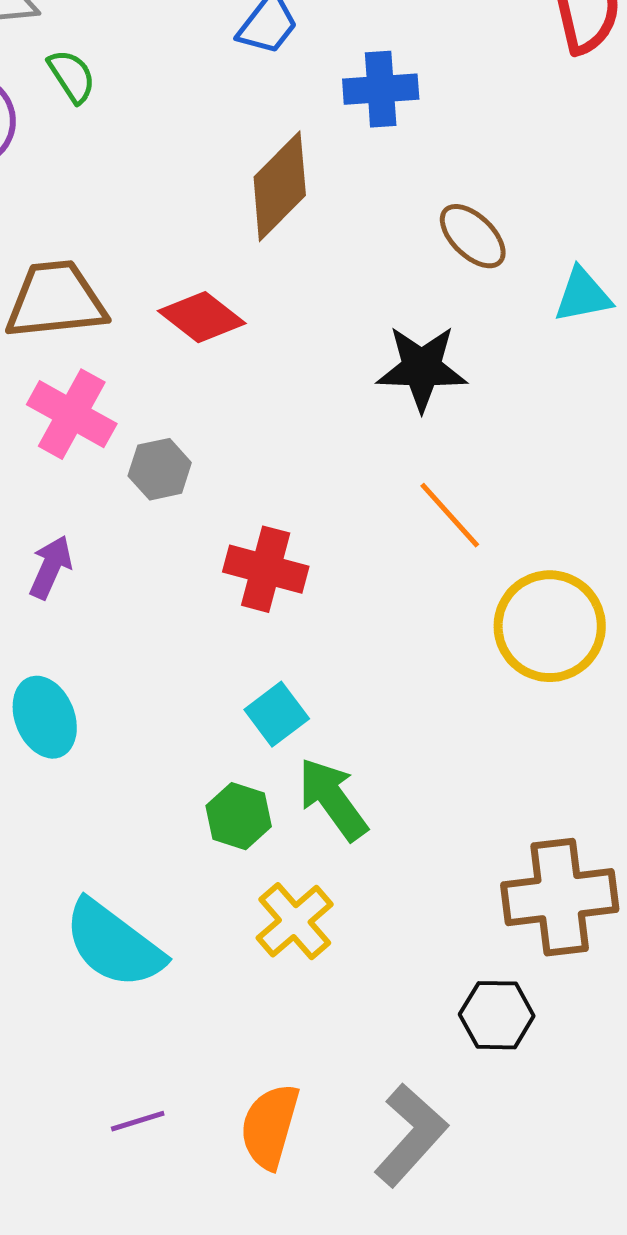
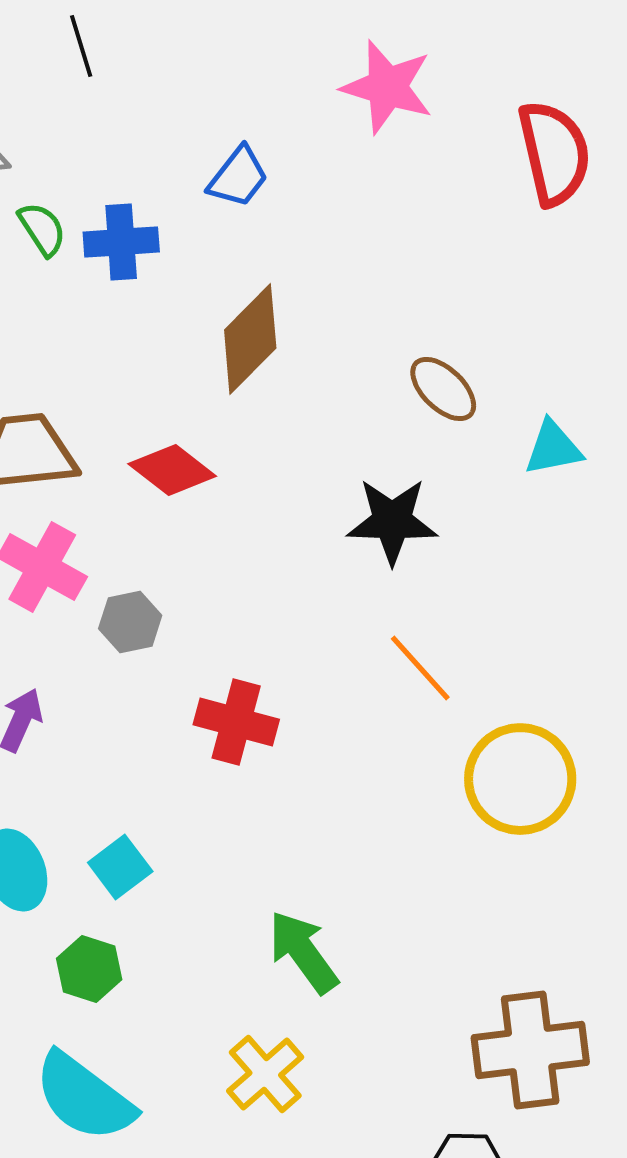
blue cross: (381, 89) -> (121, 242), moved
cyan square: (277, 714) -> (120, 867), moved
green hexagon: (239, 816) -> (89, 969), moved

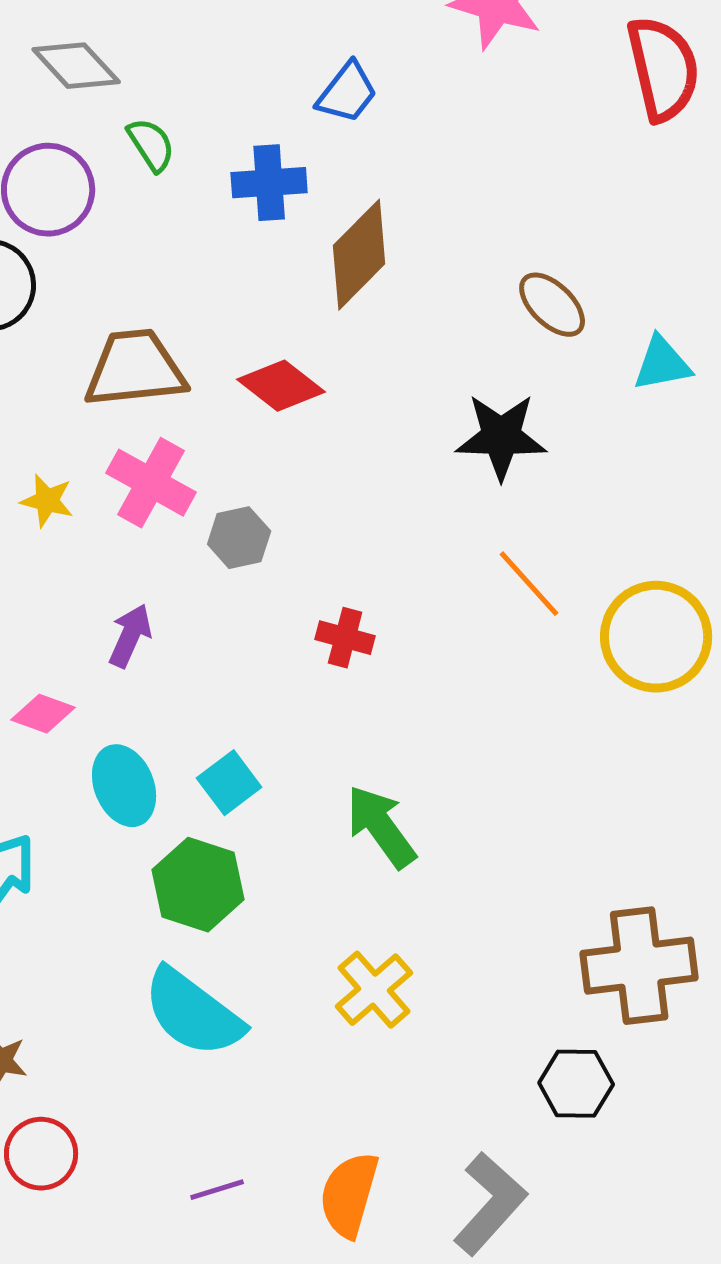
blue cross: (121, 242) -> (269, 183), moved
red cross: (236, 722) -> (345, 638), size x0.7
yellow circle: (520, 779) -> (656, 637), moved
green arrow: (303, 952) -> (381, 827), moved
green hexagon: (89, 969) -> (198, 885), size x1.4

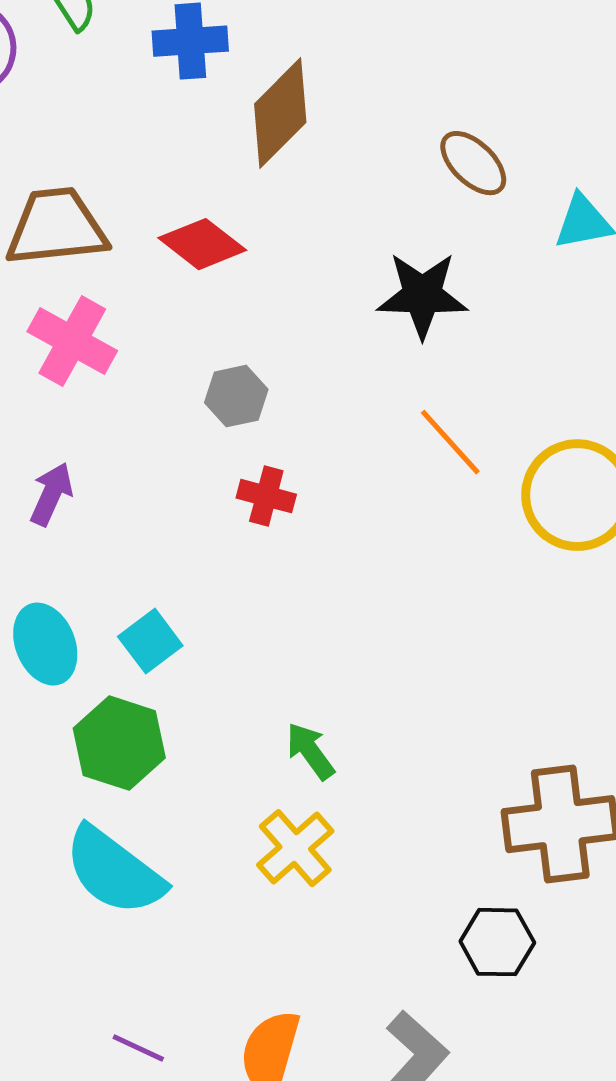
gray hexagon: (239, 538) -> (236, 396), moved
green arrow: (381, 827) -> (310, 751), moved, size x0.7
purple line: (217, 1190) -> (138, 1048), turned 42

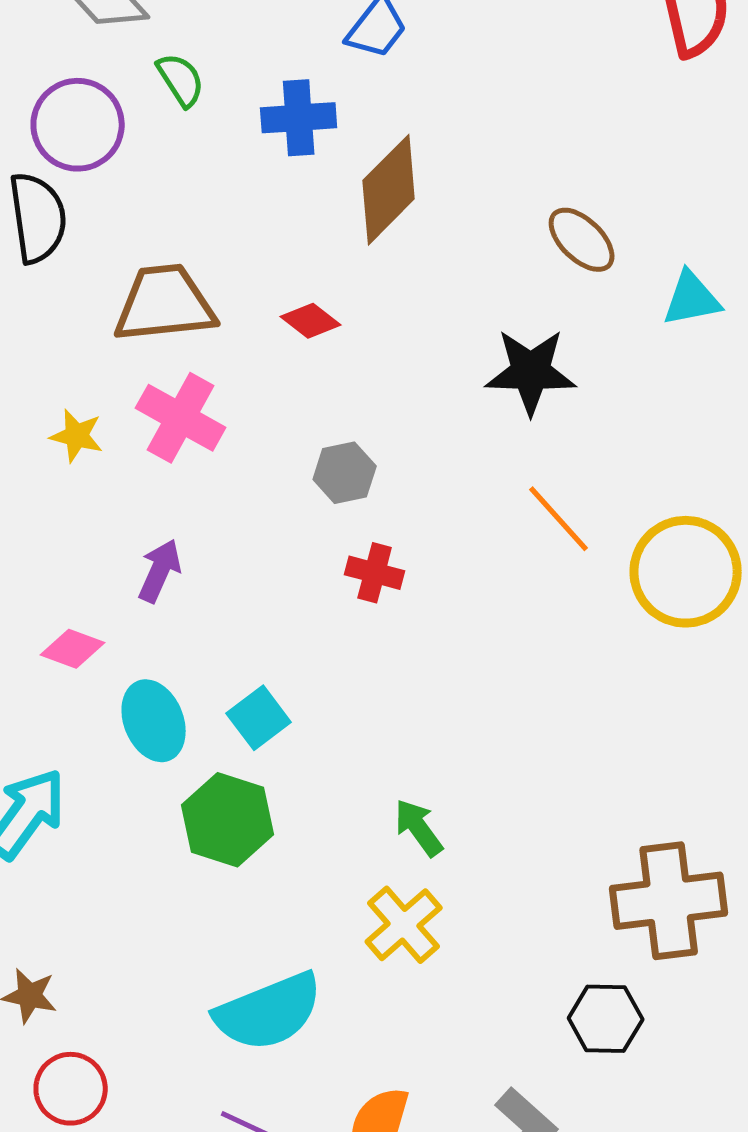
red diamond: (202, 244) -> (311, 321), size x0.7
cyan semicircle: (114, 871) -> (269, 1012), moved, turned -59

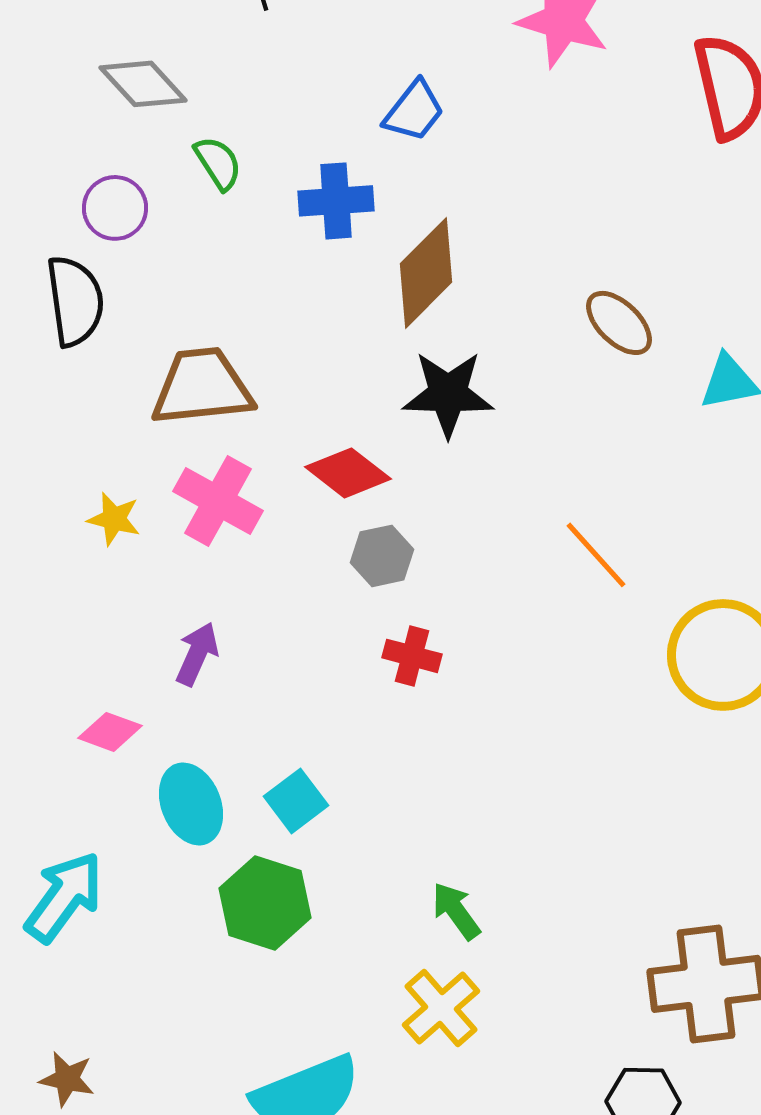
purple circle: (78, 125) -> (115, 208), size x0.7
red diamond: (311, 321) -> (348, 473), moved, size x1.4
black star: (531, 372) -> (448, 394), moved
orange line: (559, 519) -> (596, 555), moved

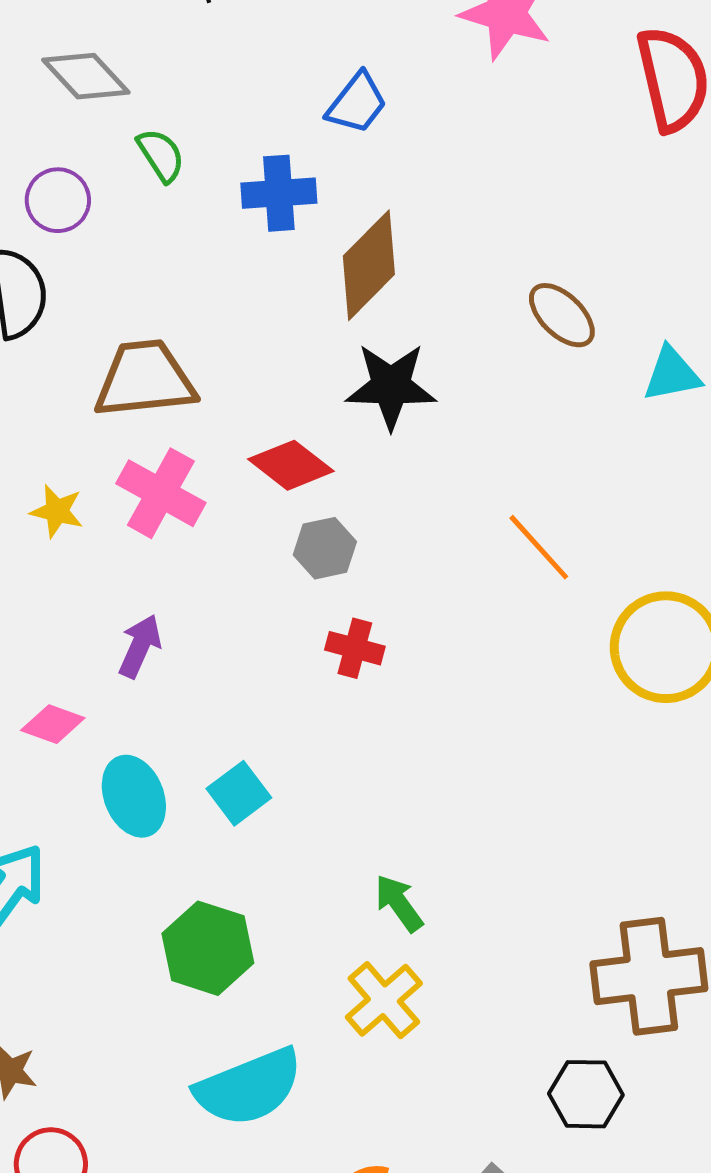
green hexagon: (265, 903) -> (208, 948), moved

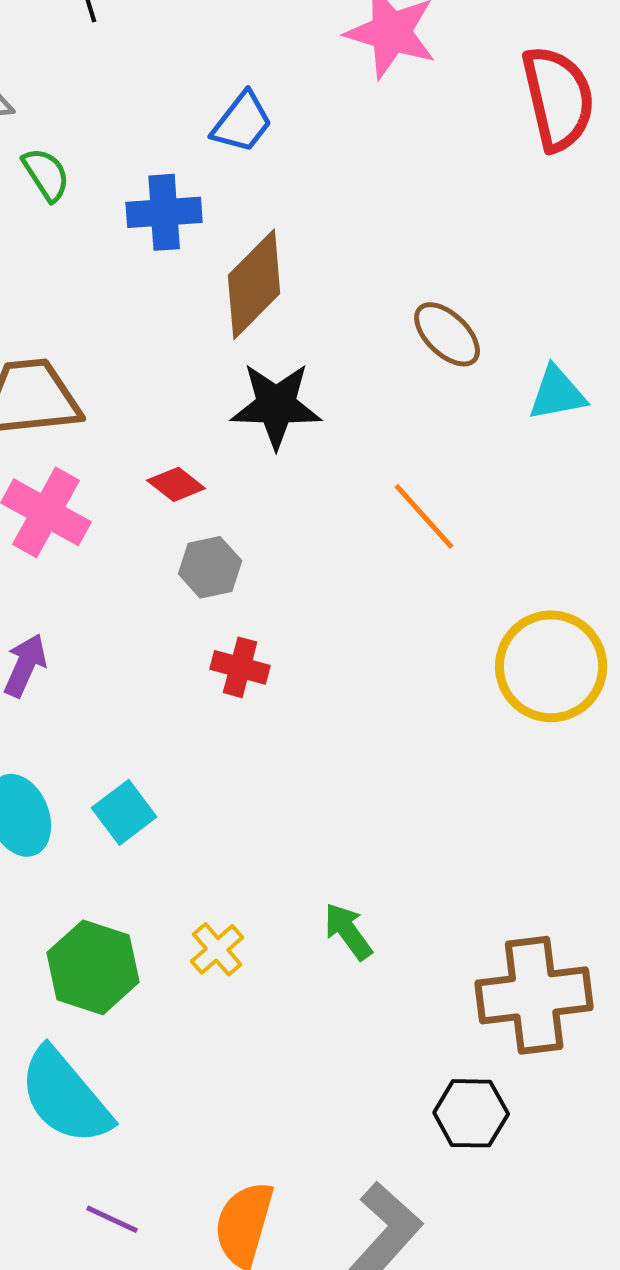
red diamond: (291, 465) -> (176, 484), size x0.7
orange line: (539, 547) -> (424, 516), moved
green arrow: (399, 903) -> (348, 931), moved
yellow cross: (384, 1000) -> (217, 949), moved, size x0.7
cyan semicircle: (249, 1087) -> (65, 1096), moved, turned 72

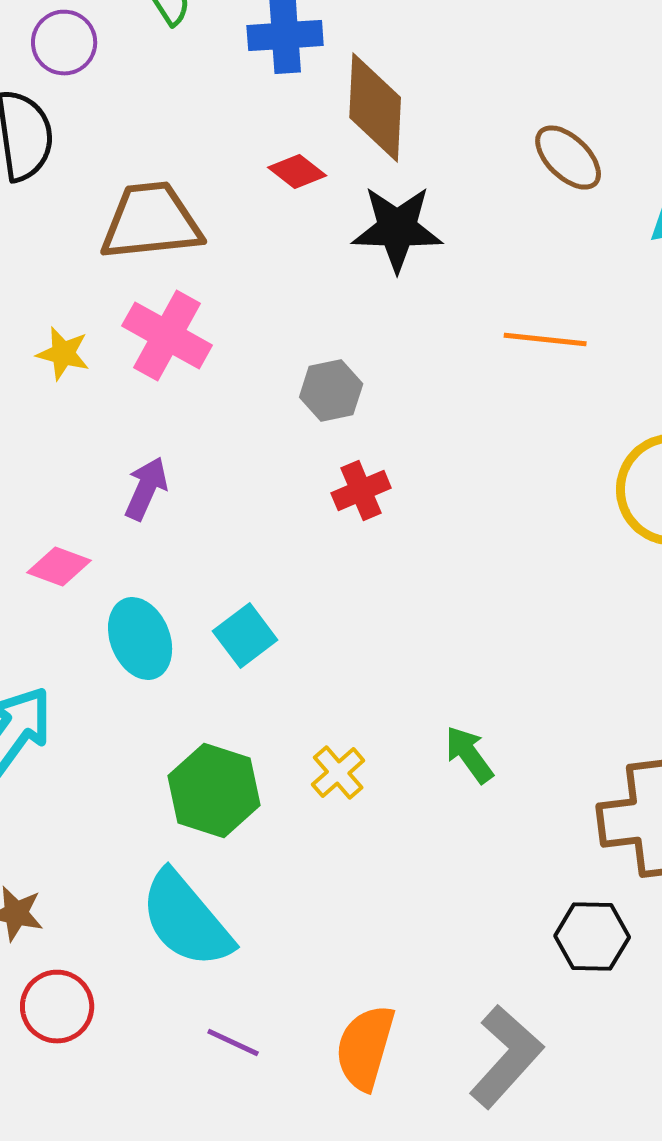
brown diamond: (254, 284) -> (375, 108), turned -42
red diamond: (176, 484) -> (297, 172), moved
orange line: (424, 516) -> (545, 340), turned -42
red cross: (240, 667) -> (361, 491), turned -38

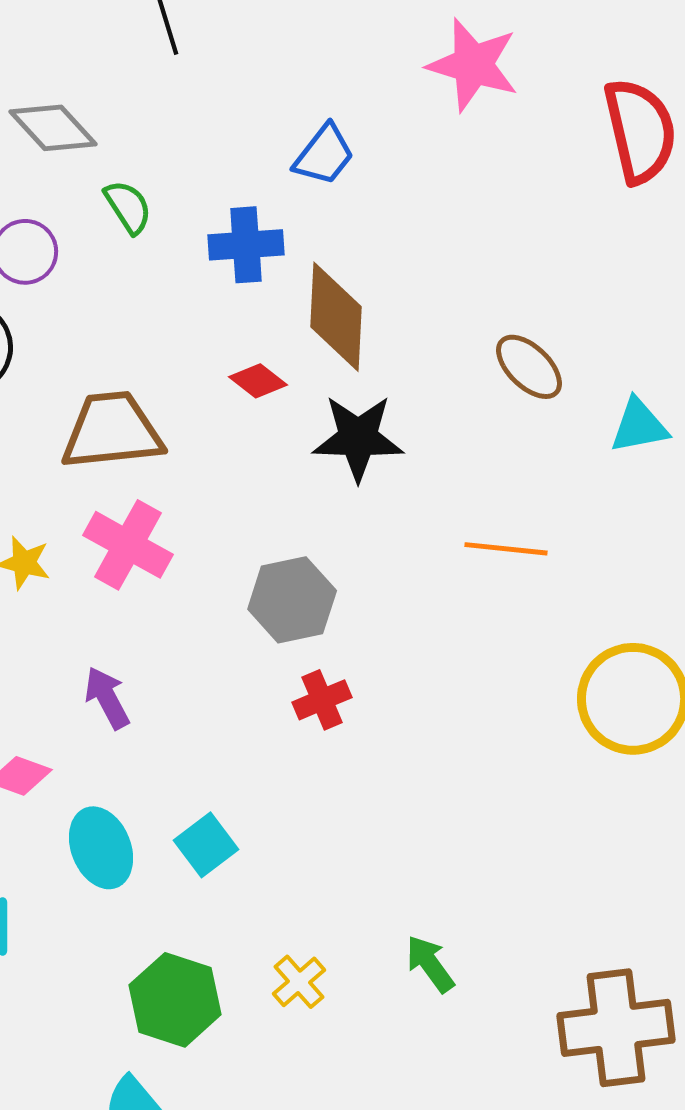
gray hexagon: (331, 391) -> (292, 600), size x1.4
purple arrow: (146, 489) -> (107, 698), turned -52

